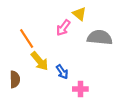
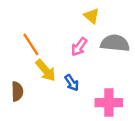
pink arrow: (63, 28) -> (79, 47), moved
pink cross: (80, 89) -> (109, 103), moved, size x1.5

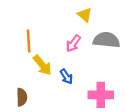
orange line: (31, 44) -> (29, 41), turned 30
brown semicircle: (17, 91) -> (22, 97), moved

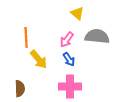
blue arrow: (66, 77) -> (69, 59), moved
pink cross: (101, 95) -> (70, 87), moved

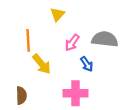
yellow triangle: (77, 13) -> (57, 14), moved, turned 32
blue arrow: (69, 59) -> (87, 64), moved

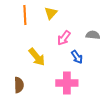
gray semicircle: (105, 39) -> (93, 35), size x0.6
orange line: (28, 40) -> (25, 15), moved

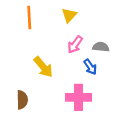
yellow triangle: (51, 13) -> (69, 15), moved
gray semicircle: (93, 35) -> (101, 47), moved

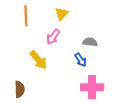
pink arrow: (75, 45) -> (53, 37), moved
pink cross: (79, 97) -> (92, 87), moved

